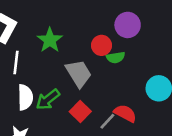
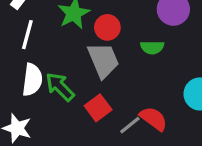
red circle: (102, 45) -> (107, 27), moved
green arrow: (48, 100) -> (60, 87), turned 75

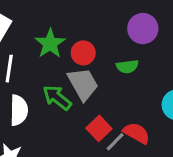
green arrow: (60, 87) -> (57, 98), moved
red square: (98, 108) -> (99, 128), moved

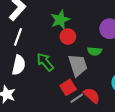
green star: (50, 43) -> (60, 20), moved
gray trapezoid: (83, 84) -> (78, 65), moved

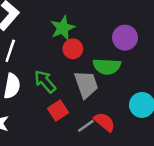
green semicircle: (95, 51) -> (107, 66), size x1.5
red square: (68, 87) -> (58, 110), moved

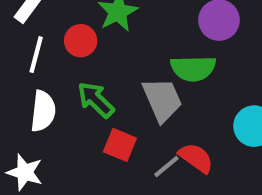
red circle: (73, 49) -> (81, 41), moved
red square: (58, 110) -> (120, 145), turned -30

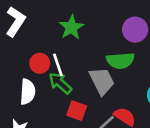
red circle: (81, 41) -> (40, 63), moved
white line: (36, 55) -> (58, 65), moved, turned -30

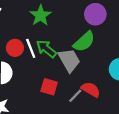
green semicircle: (120, 61) -> (84, 42), turned -35
green arrow: (60, 83) -> (46, 49), moved

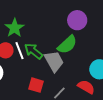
green star: (40, 15) -> (14, 28), moved
red semicircle: (91, 90) -> (86, 87), moved

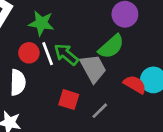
green star: (14, 28) -> (41, 23), turned -30
red semicircle: (86, 87) -> (135, 84), moved

